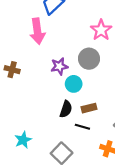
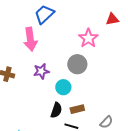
purple star: (59, 66) -> (41, 71), moved

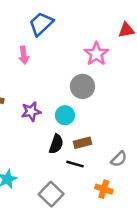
pink arrow: (30, 39) -> (24, 55), size x0.6
purple star: (41, 71) -> (31, 111), moved

